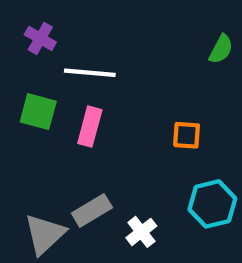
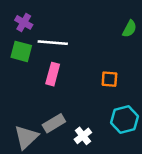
green square: (38, 112) -> (21, 51), moved

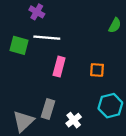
purple cross: (24, 22) -> (37, 12), moved
pink rectangle: (53, 74) -> (59, 67), moved
gray rectangle: (54, 123) -> (48, 109), turned -42

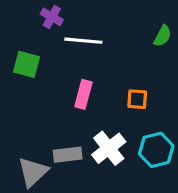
white line: (47, 38) -> (83, 41), moved
gray rectangle: (48, 109) -> (68, 155), turned 66
white cross: (74, 120) -> (109, 148), moved, size x1.5

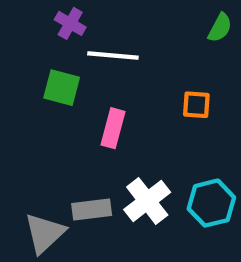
green semicircle: (163, 36) -> (220, 28), moved
green square: (26, 64) -> (62, 88), moved
orange square: (137, 99) -> (196, 105), moved

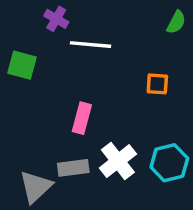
green square: (62, 88) -> (22, 65), moved
pink rectangle: (113, 128) -> (82, 118), moved

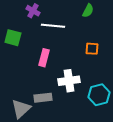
green semicircle: (176, 22) -> (88, 11), moved
pink rectangle: (82, 118) -> (44, 58), moved
white cross: (118, 161) -> (69, 81), moved, turned 30

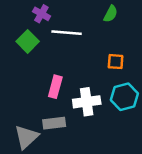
green square: (13, 38) -> (28, 41), moved, turned 30
pink rectangle: (44, 58) -> (55, 87), moved
cyan hexagon: (99, 95) -> (124, 97), moved

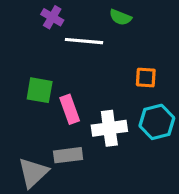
green semicircle: (111, 14) -> (120, 17), moved, turned 84
green square: (28, 41) -> (40, 90), moved, turned -35
pink rectangle: (55, 87) -> (70, 109), turned -35

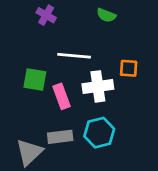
white line: (84, 41) -> (74, 56), moved
cyan hexagon: (157, 122) -> (99, 133), moved
white cross: (109, 128) -> (98, 86), moved

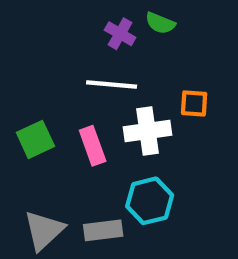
purple cross: (46, 15) -> (120, 34), moved
green square: (35, 80) -> (35, 139), moved, turned -35
gray rectangle: (60, 137) -> (103, 230), moved

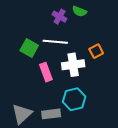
orange square: (194, 104) -> (96, 51), turned -32
green square: (35, 139) -> (29, 48), moved, turned -36

